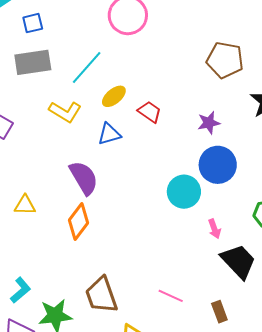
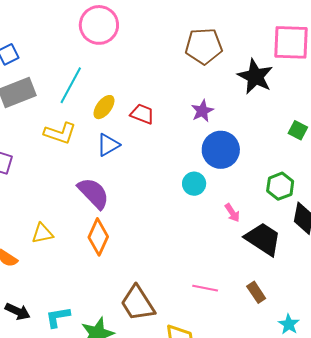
cyan circle: (184, 192) -> (194, 184), size x0.7
cyan L-shape: (21, 290) -> (58, 317), turned -136

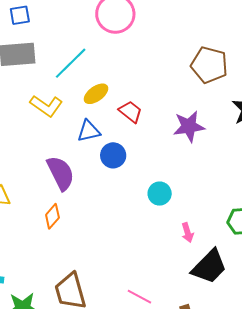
purple star: (202, 111) -> (189, 126), size x1.4
blue circle: (221, 150) -> (113, 155), moved, size x0.7
orange diamond: (98, 237) -> (52, 216), size x0.7
black trapezoid: (263, 239) -> (209, 267), turned 84

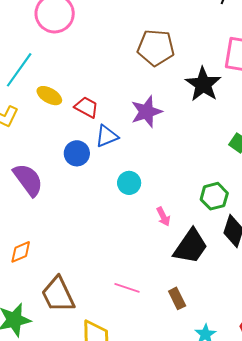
yellow ellipse: (96, 94) -> (49, 96), turned 75
blue triangle: (89, 131) -> (107, 136), moved
orange diamond: (52, 216) -> (21, 252), moved, turned 35

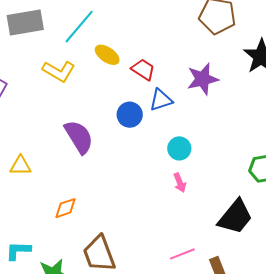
pink arrow: (163, 217) -> (180, 183), moved
pink line: (127, 288) -> (182, 254), moved, turned -45

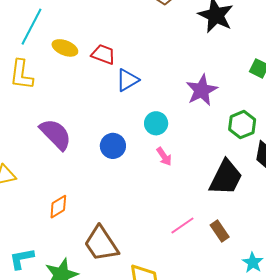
yellow L-shape: (59, 71) -> (21, 75), turned 80
purple star: (203, 79) -> (202, 90), moved
blue circle: (130, 115) -> (113, 146), moved

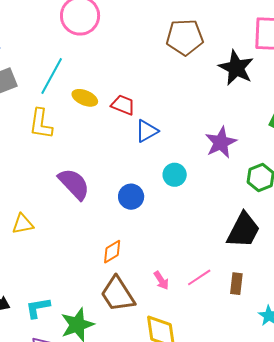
pink arrow: (164, 156) -> (161, 280), moved
orange diamond: (58, 207) -> (112, 252), moved
brown rectangle: (220, 231) -> (236, 284), turned 40

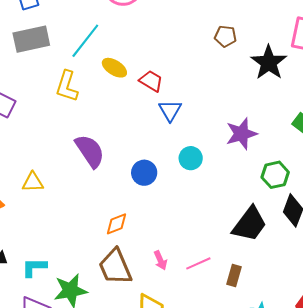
brown pentagon: (185, 37) -> (225, 36), moved, size x0.6
blue triangle: (147, 131) -> (170, 110), turned -40

